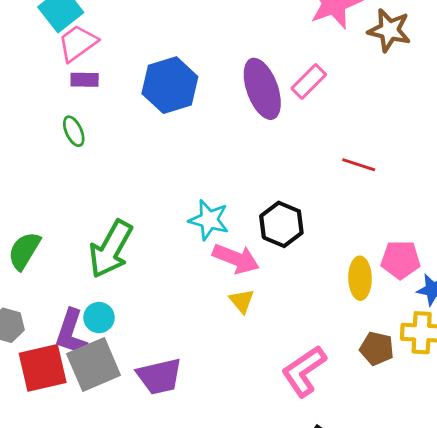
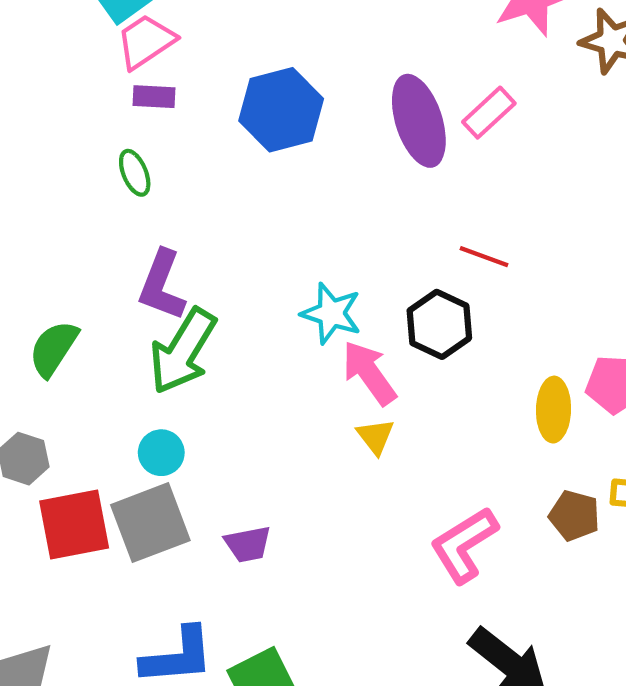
red line: (359, 165) -> (484, 257), moved
pink arrow: (236, 259) -> (369, 373), turned -150
purple L-shape: (71, 333) -> (162, 285), moved
purple trapezoid: (159, 376) -> (248, 544), size x0.7

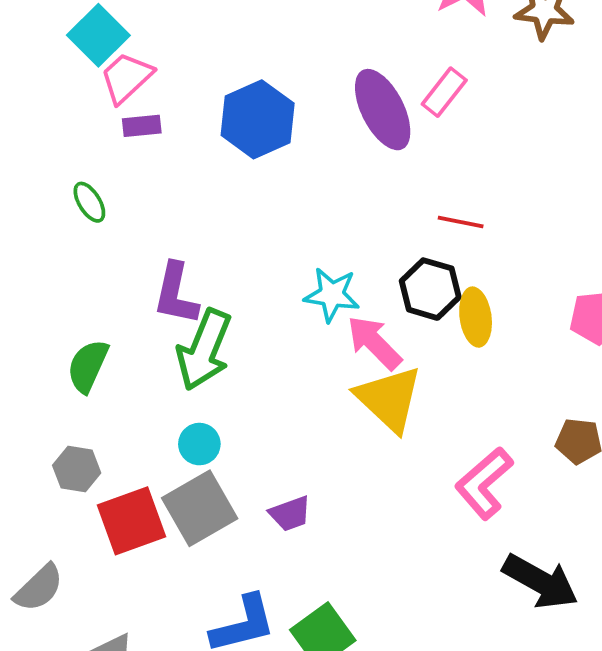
green ellipse: (135, 173) -> (89, 202), moved
yellow ellipse: (554, 410) -> (476, 317), moved
yellow triangle: (375, 436) -> (389, 399), size x2.0

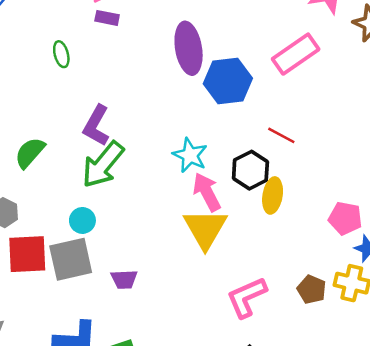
pink rectangle: (444, 92) -> (296, 54), size x1.5
purple ellipse: (383, 110) -> (189, 48), moved
blue hexagon: (258, 119) -> (228, 81), moved

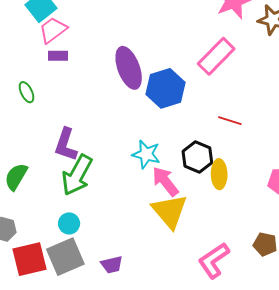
red line: (281, 135) -> (230, 121), moved

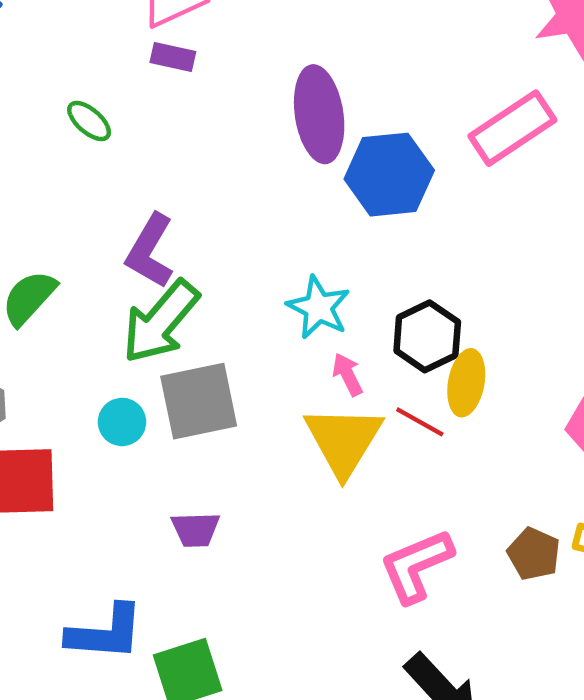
green ellipse: (27, 92) -> (89, 121), turned -35
red line: (230, 121) -> (420, 422), moved
pink arrow: (165, 181) -> (348, 374), size x0.6
gray square: (65, 257) -> (199, 401), moved

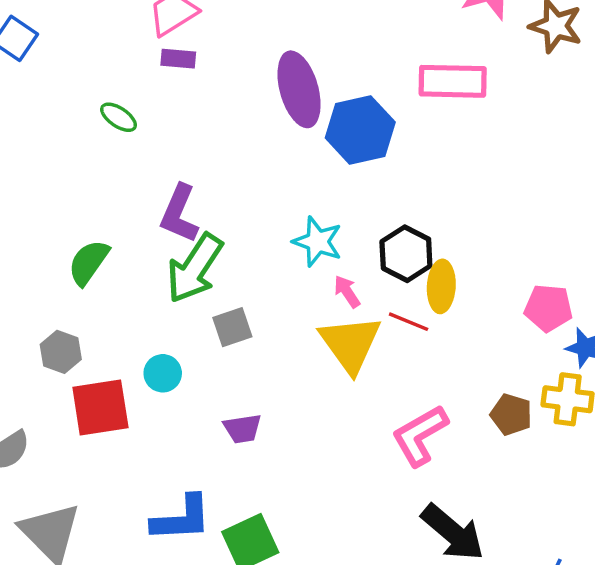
pink rectangle: (512, 128) -> (453, 81), turned 42
gray square: (199, 401) -> (232, 327), size x0.6
cyan circle: (122, 422) -> (163, 373), moved

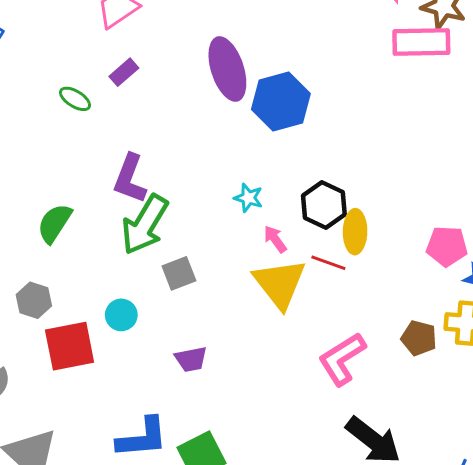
purple rectangle: (178, 59) -> (124, 72), moved, turned -44
pink rectangle: (453, 81) -> (421, 42), moved
cyan star: (318, 242) -> (248, 198), size x0.7

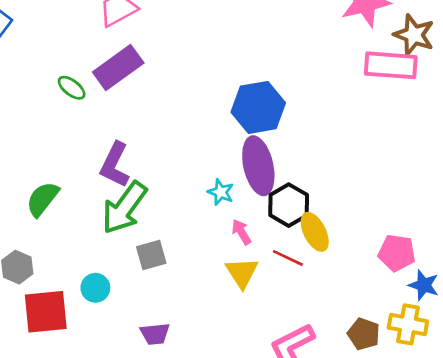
purple ellipse: (227, 69) -> (258, 166), moved
purple rectangle: (124, 72) -> (118, 68), size x1.8
yellow ellipse: (355, 232) -> (315, 232), turned -33
yellow triangle: (280, 284) -> (242, 273), size x0.7

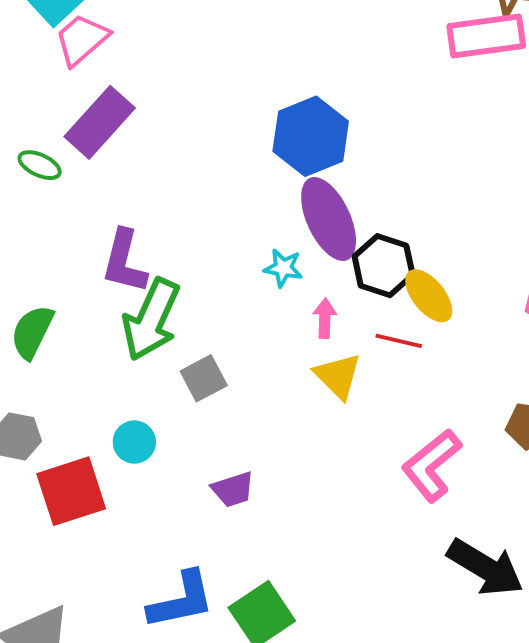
pink arrow: (241, 232) -> (325, 318), turned 45

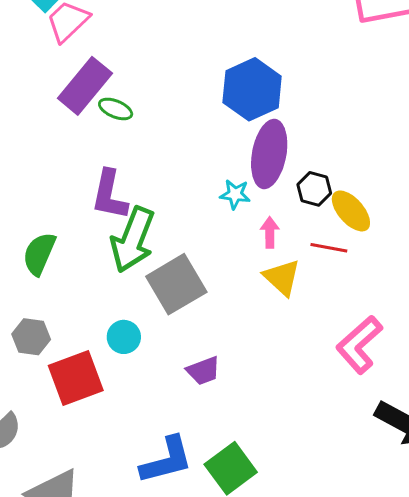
green ellipse: (40, 165) -> (116, 109), moved
purple ellipse: (329, 219) -> (269, 154), turned 38
black hexagon: (384, 266) -> (314, 189), size x0.7
gray square: (204, 378) -> (176, 284), size x1.6

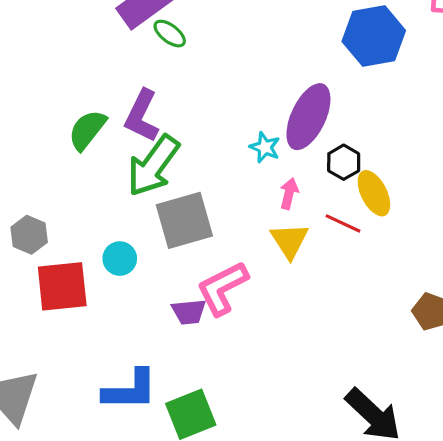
blue hexagon: (252, 89) -> (374, 36), moved
green semicircle: (39, 254) -> (87, 130), moved
pink L-shape: (359, 345) -> (222, 288), moved

